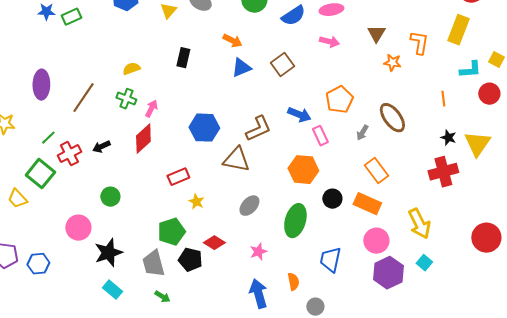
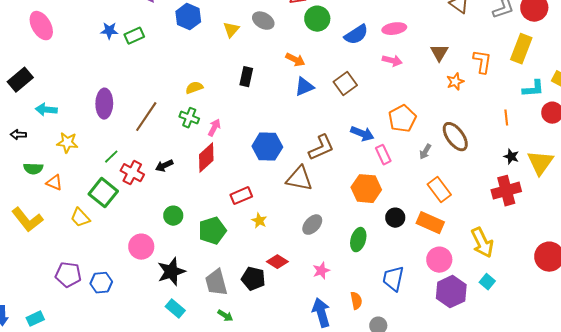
orange star: (392, 63) -> (455, 82), turned -30
red cross: (69, 154) -> (132, 173), turned -35
green ellipse: (295, 221) -> (358, 240), size x0.7
green pentagon: (171, 232) -> (212, 231), moved

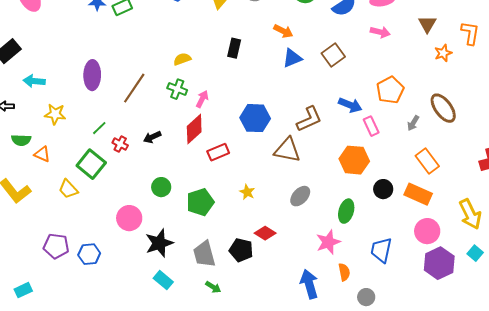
red cross: (132, 173) -> (120, 144), size x0.7
red rectangle: (241, 196) -> (218, 152), moved
pink star: (321, 271) -> (328, 242), moved, size x1.4

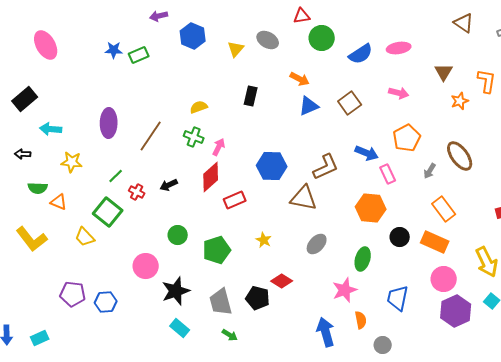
pink arrow: (380, 32) -> (399, 93), moved

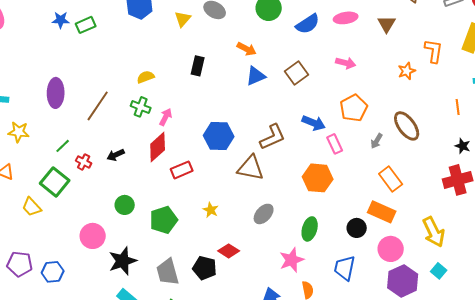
brown triangle: (444, 72) -> (387, 24), moved
black circle: (400, 237) -> (357, 228), moved

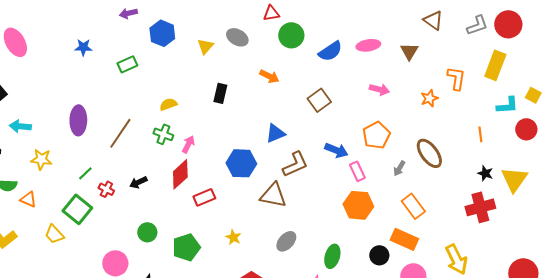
green rectangle: (86, 25) -> (127, 64), moved
pink arrow: (346, 63) -> (379, 89), moved
blue triangle: (256, 76) -> (275, 133), moved
orange hexagon: (318, 178) -> (358, 205), moved

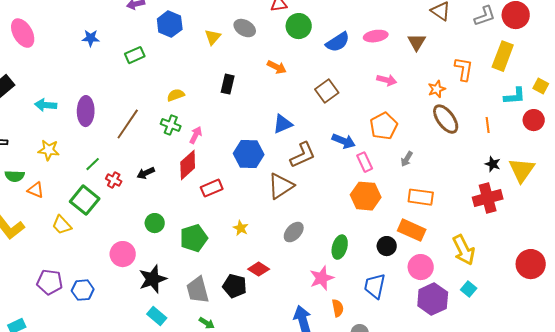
cyan arrow: (20, 126) -> (46, 105), moved
brown ellipse: (429, 153) -> (446, 119), moved
brown triangle: (273, 195) -> (281, 186), turned -44
orange rectangle: (413, 206) -> (421, 197), turned -45

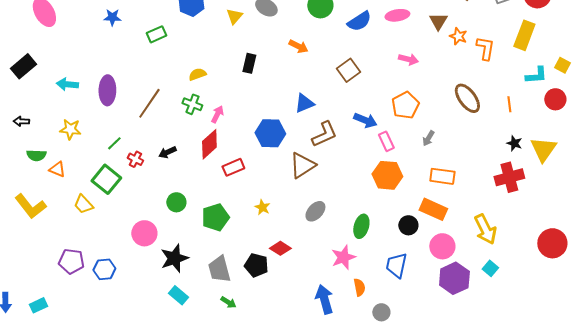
orange star: (437, 89) -> (458, 36), moved, turned -30

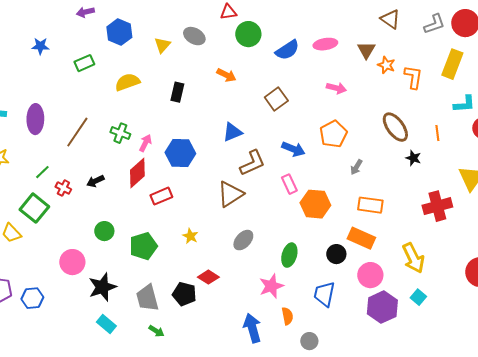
yellow semicircle: (197, 74) -> (127, 82), moved, size x1.4
blue hexagon: (270, 133) -> (180, 153), moved
pink rectangle: (386, 141) -> (289, 184), moved
black star: (514, 143) -> (413, 158), moved

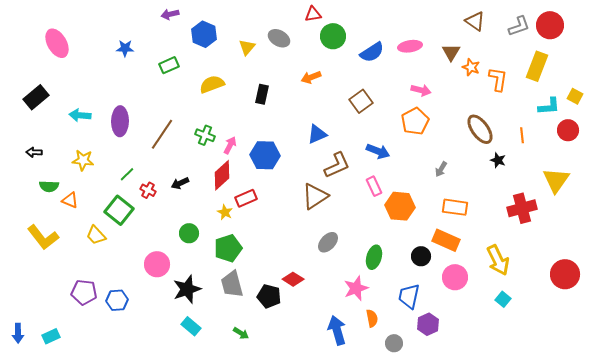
orange arrow: (226, 75) -> (311, 77), turned 132
orange pentagon: (333, 134) -> (415, 121), moved
yellow star: (190, 236) -> (225, 212), moved
gray trapezoid: (147, 298) -> (232, 284), moved
purple hexagon: (382, 307) -> (428, 324), moved, size x0.7

